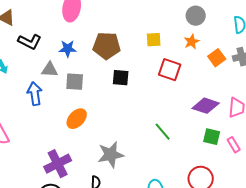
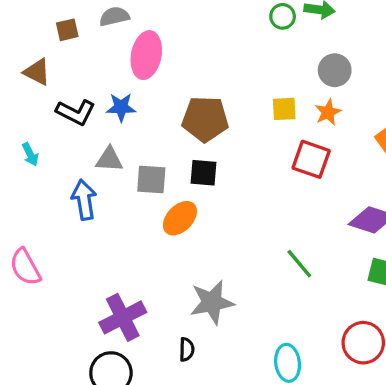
gray circle: (196, 16) -> (335, 70), moved
orange star: (192, 42) -> (328, 112), moved
blue star: (68, 49) -> (121, 107), moved
black square: (121, 78) -> (203, 173), moved
orange ellipse: (77, 119) -> (180, 218), moved

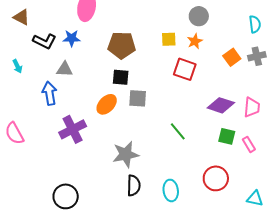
gray square: (151, 180) -> (138, 98), moved
purple cross: (123, 317) -> (73, 129), moved
black semicircle: (187, 349) -> (134, 185), moved, size x1.5

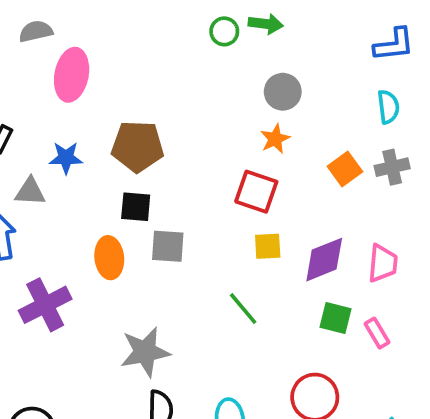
blue star: (72, 38) -> (66, 158), moved
yellow square: (169, 39) -> (268, 246), moved
orange ellipse: (107, 104) -> (109, 258), turned -50
purple diamond: (221, 105) -> (324, 260), turned -40

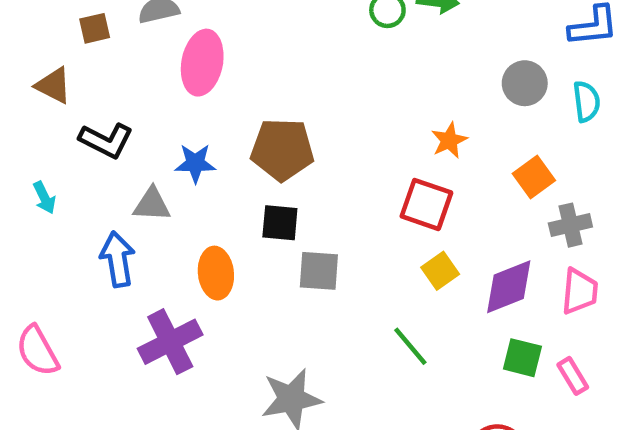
gray circle: (283, 92) -> (525, 83), moved
gray cross: (392, 167) -> (570, 225), moved
yellow square: (268, 246) -> (440, 271), turned -32
orange ellipse: (109, 258) -> (216, 273), moved

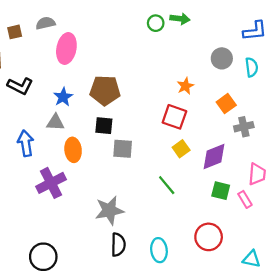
blue star: (195, 163) -> (63, 97), turned -30
gray triangle: (152, 204) -> (55, 122), moved
pink trapezoid: (580, 291) -> (257, 174), moved

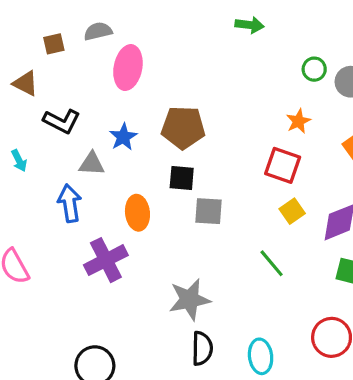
green arrow: (180, 19) -> (249, 25), moved
green circle: (156, 23) -> (314, 69), moved
gray triangle: (55, 122) -> (92, 164), moved

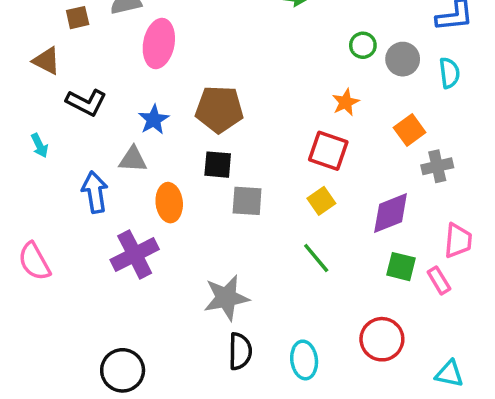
gray triangle: (92, 164) -> (133, 159), moved
yellow square: (292, 211) -> (321, 201), moved

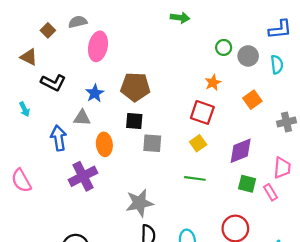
brown square: (78, 18) -> (48, 30), turned -32
gray cross: (437, 166) -> (286, 122), moved
green line: (316, 258) -> (195, 178), turned -42

